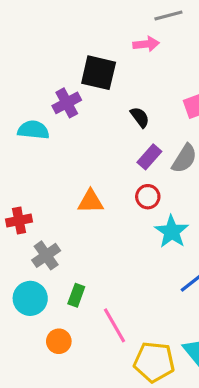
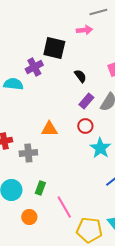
gray cross: (46, 255) -> (28, 153), moved, turned 30

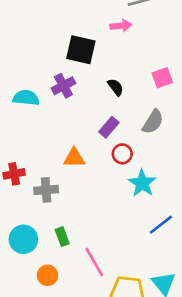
purple cross: (34, 67) -> (63, 86), moved
purple rectangle: (86, 101) -> (109, 127), moved
green rectangle: (40, 188) -> (62, 237), turned -40

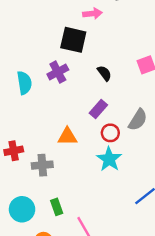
pink arrow: (121, 26) -> (92, 14), moved
cyan semicircle: (26, 98) -> (24, 83), turned 75
gray semicircle: (153, 122) -> (138, 120), moved
cyan star: (142, 183) -> (109, 159), moved

